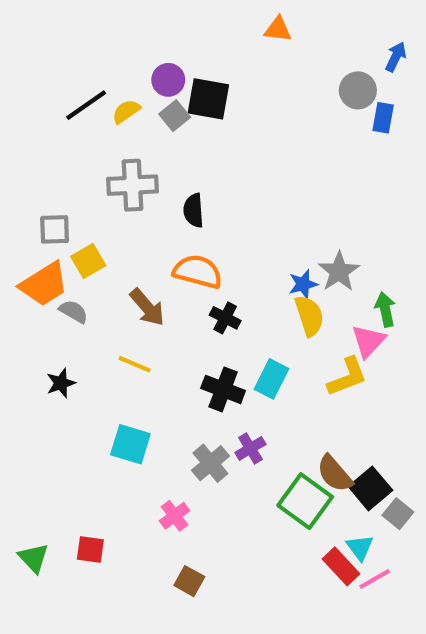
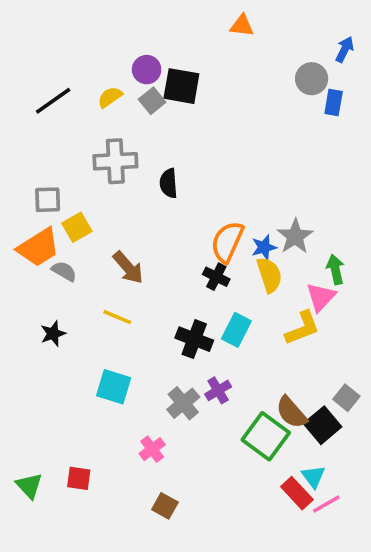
black line: (86, 105) -> (53, 101), moved
orange semicircle: (198, 272) -> (227, 242), moved, turned -81
black cross: (225, 318) -> (216, 277), moved
gray square: (398, 514) -> (346, 398), moved

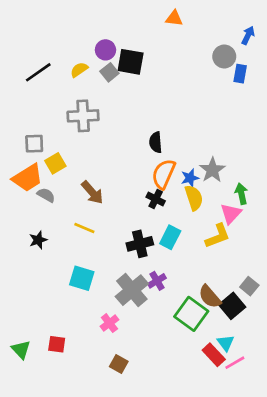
black semicircle: (169, 183) -> (156, 142), moved
black cross: (194, 339) -> (140, 244), turned -35
gray cross: (183, 403) -> (132, 290), size x1.4

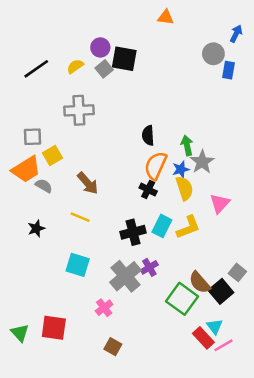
green arrow: (241, 194) -> (187, 146), moved
yellow L-shape: (218, 236) -> (188, 227), moved
red square: (57, 344) -> (54, 328), size x1.5

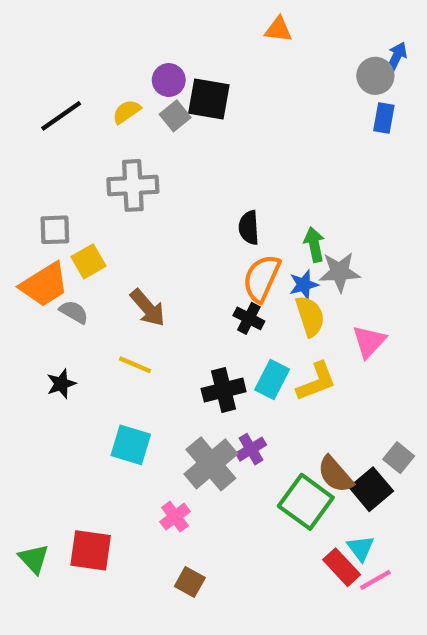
gray circle: (213, 54) -> (375, 76), moved
gray star: (202, 162) -> (340, 272), turned 30

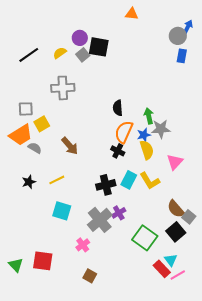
yellow line: (135, 365) -> (57, 180), moved, turned -49
yellow L-shape: (316, 382) -> (150, 181), turned 80
brown semicircle: (335, 474) -> (176, 209), moved

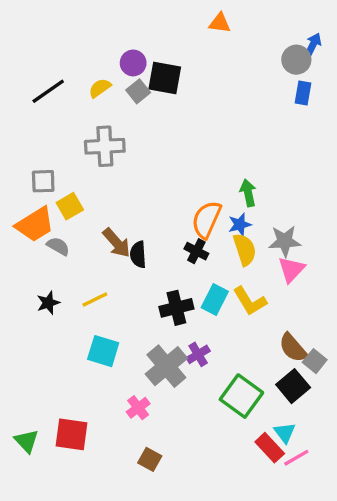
black semicircle: (118, 108) -> (138, 254), moved
gray star: (161, 129) -> (285, 241), moved

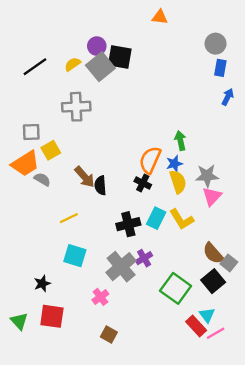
blue arrow: (313, 45) -> (228, 97), moved
gray square: (138, 91) -> (100, 67), size x1.6
black star: (48, 303) -> (42, 284), moved

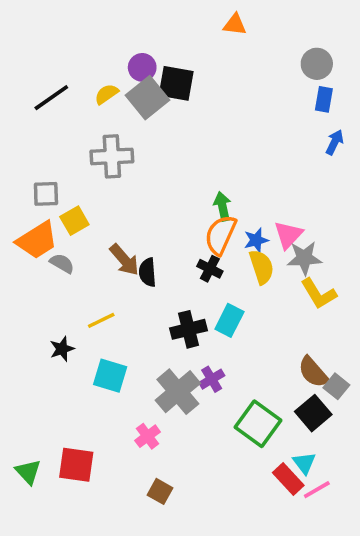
green arrow: (180, 141) -> (222, 206), moved
pink triangle: (212, 196) -> (288, 235), moved
yellow L-shape: (182, 219) -> (319, 294), moved
black star: (42, 284) -> (62, 349), moved

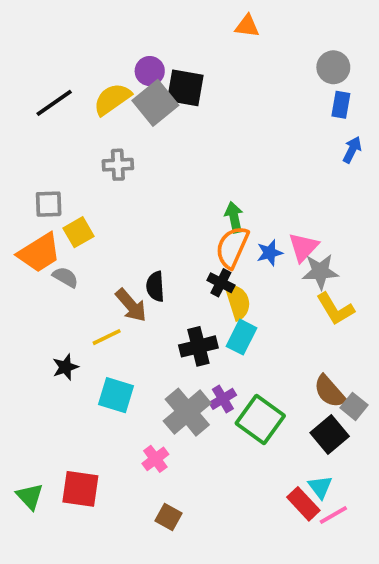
yellow semicircle: (107, 94) -> (112, 99), size x1.5
gray cross: (112, 156) -> (118, 165), size x0.7
brown arrow: (124, 260) -> (131, 305), moved
yellow semicircle: (262, 267) -> (238, 301), moved
green square: (258, 424) -> (260, 420), moved

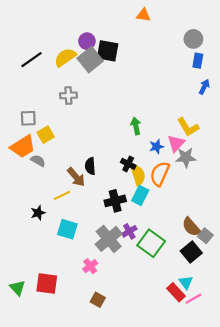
orange semicircle: (232, 247) -> (160, 174), moved
yellow L-shape: (335, 309) -> (188, 127), moved

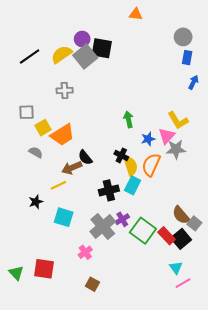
orange trapezoid: (23, 147) -> (63, 135), moved
black semicircle: (90, 166) -> (85, 157), turned -35
brown arrow: (76, 177) -> (72, 168), turned 108
red rectangle: (176, 292) -> (167, 236), moved

